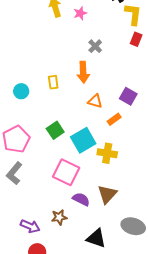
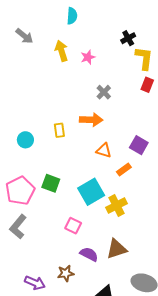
orange arrow: (83, 72) -> (91, 120), turned -85
green square: (55, 130) -> (51, 183), moved, turned -36
yellow cross: (107, 153) -> (117, 206), turned -36
pink square: (66, 172) -> (73, 226), size x0.6
brown triangle: (107, 194) -> (117, 249), turned 30

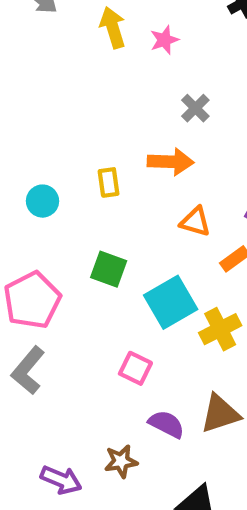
green square: (51, 183) -> (109, 269), moved

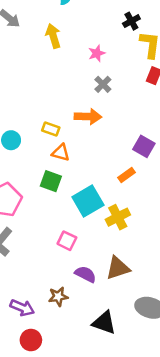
pink star: (164, 40) -> (97, 53), moved
yellow rectangle: (109, 182) -> (51, 129), turned -63
orange triangle: (195, 222) -> (61, 153), moved

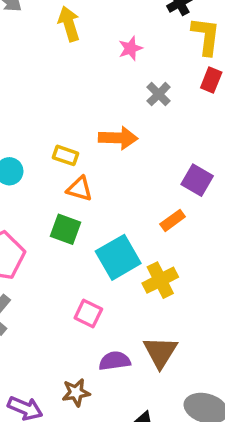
gray cross: (103, 84) -> (159, 94), moved
brown triangle: (118, 268) -> (160, 352), turned -40
purple semicircle: (86, 274) -> (115, 361), turned -35

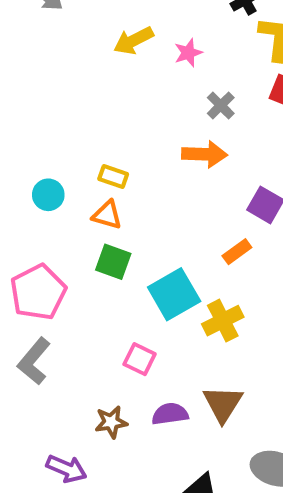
yellow arrow: (69, 24) -> (133, 41), moved, turned -100
orange arrow: (118, 138) -> (205, 154), moved
orange triangle: (80, 189) -> (107, 215), moved
brown star: (76, 392) -> (111, 422), moved

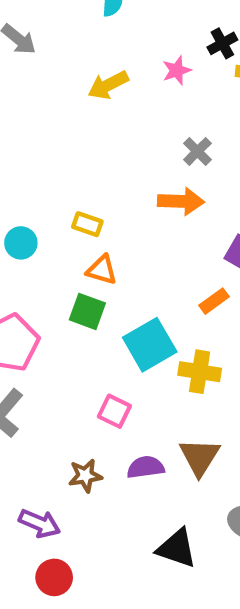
pink star: (188, 53) -> (177, 70), moved
orange triangle: (107, 215) -> (102, 270), moved
yellow cross: (223, 321) -> (200, 372), turned 36

